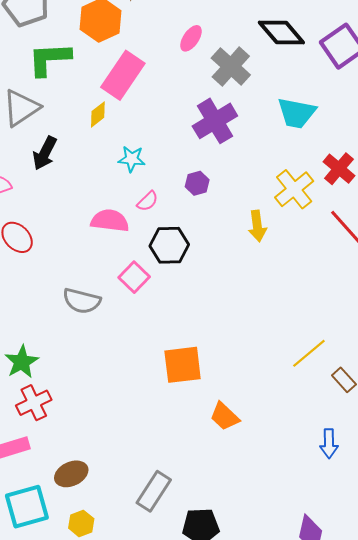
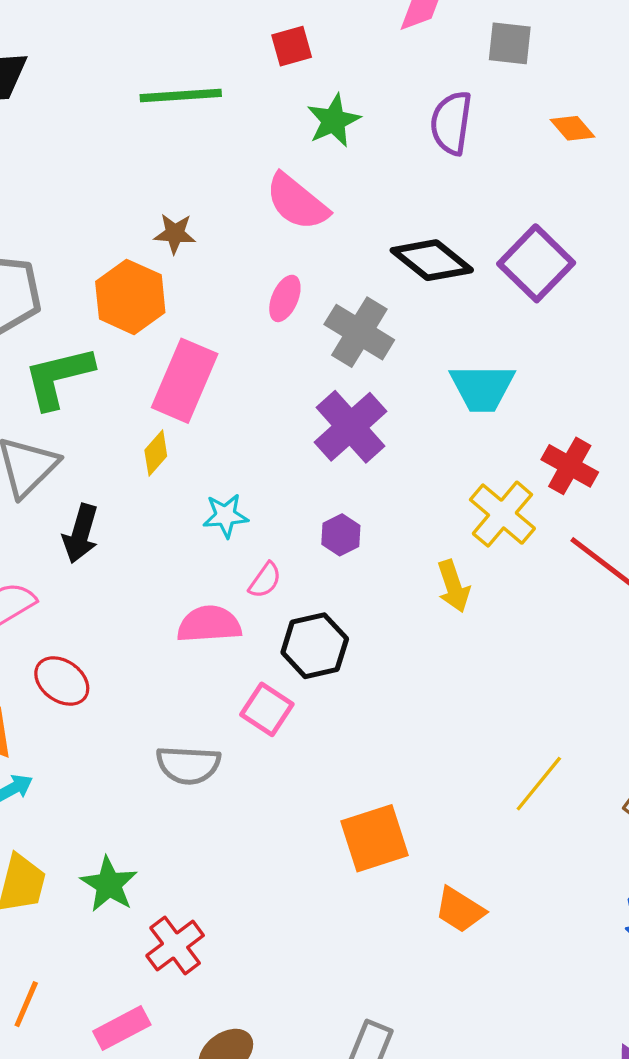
yellow line: (309, 353) -> (539, 784), moved
red cross: (34, 403) -> (175, 946), moved

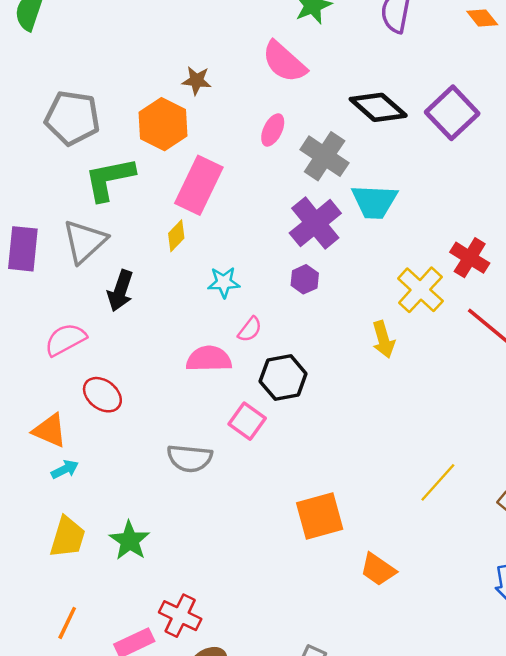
cyan trapezoid: (482, 388) -> (374, 202), moved
purple hexagon: (341, 535) -> (305, 279), moved
red cross: (175, 946) -> (180, 616), moved, turned -30

